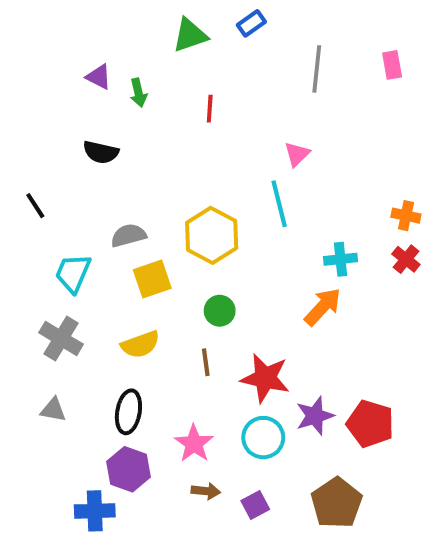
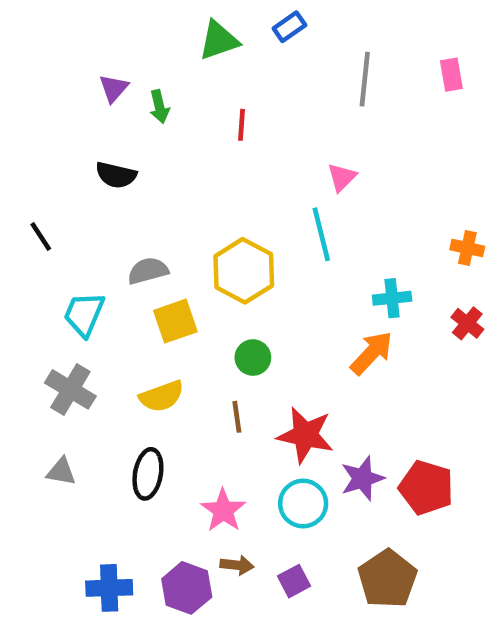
purple triangle: (99, 77) -> (114, 88), turned 44
red cross: (406, 259) -> (467, 323), moved
purple hexagon: (128, 469) -> (187, 588), moved

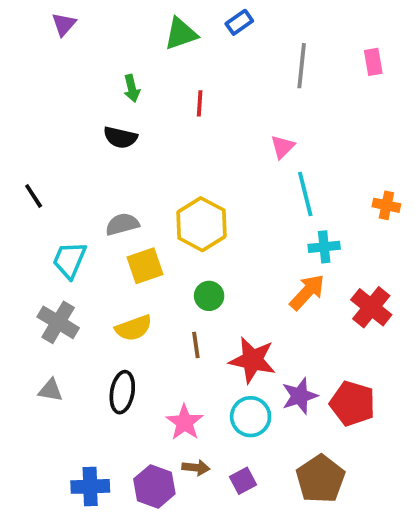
purple triangle: (114, 88) -> (64, 24), moved
black semicircle: (116, 175) -> (120, 137), moved
cyan line: (321, 234) -> (305, 194), moved
red cross: (467, 323) -> (371, 307), moved, size x1.5

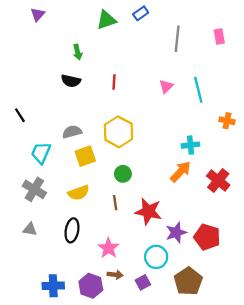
red line: (200, 103) -> (114, 82), moved
cyan line: (305, 194) -> (198, 90), moved
cyan circle: (251, 417) -> (156, 257), moved

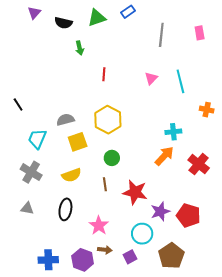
green arrow: (78, 52) -> (80, 48), moved
black semicircle: (71, 81) -> (63, 23), moved

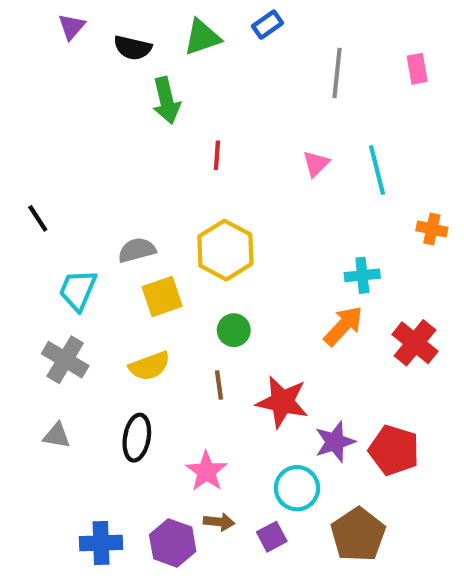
green arrow: (80, 48) -> (166, 100), size x1.5

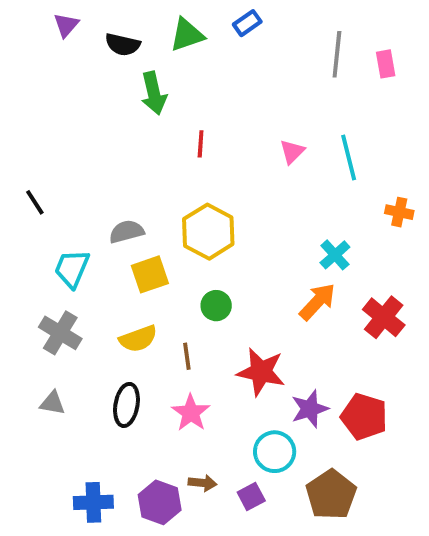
gray line: (337, 73) -> (337, 54), moved
cyan cross: (362, 275) -> (335, 255), turned -36
brown line: (219, 385) -> (187, 356), moved
pink star: (206, 471) -> (191, 413), moved

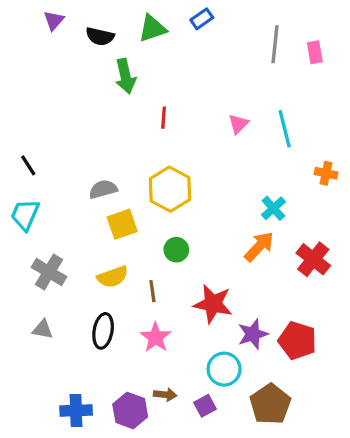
cyan trapezoid: (72, 269) -> (25, 215), moved

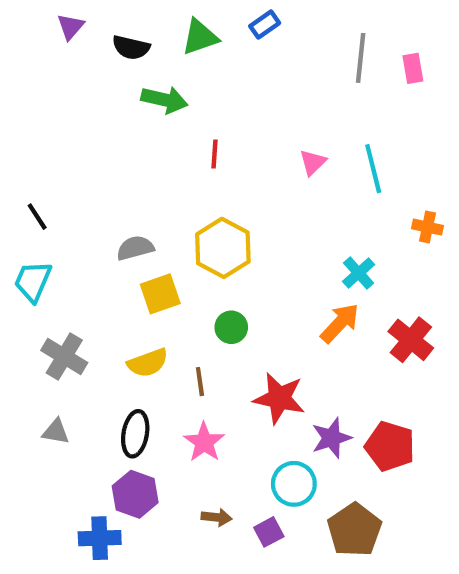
green arrow: (125, 76) -> (164, 100), turned -64
purple hexagon: (130, 411) -> (135, 494), moved

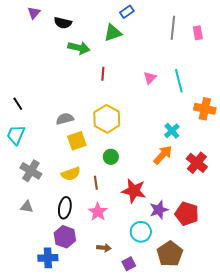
green triangle: (200, 37) -> (113, 33), moved
orange cross: (427, 227) -> (205, 109), size x1.5
purple square: (269, 532) -> (129, 264), moved

